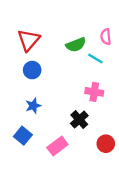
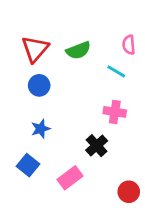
green semicircle: (76, 45) -> (78, 50), moved
red circle: (106, 144) -> (129, 192), moved

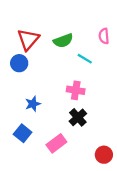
cyan line: (116, 71) -> (85, 59), moved
blue circle: (39, 85) -> (19, 63), moved
pink cross: (115, 112) -> (76, 90), moved

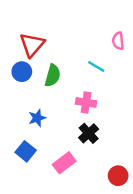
green semicircle: (63, 41) -> (53, 75), moved, turned -54

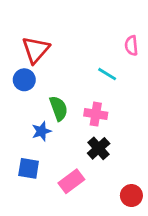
green semicircle: (53, 75) -> (59, 108), moved, turned -35
blue square: (26, 151) -> (29, 168), turned -30

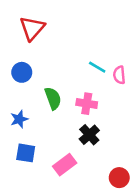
pink semicircle: (131, 46) -> (119, 75), moved
red triangle: (36, 50) -> (32, 28), moved
blue star: (41, 131) -> (19, 119), moved

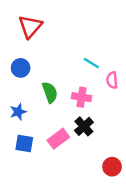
pink semicircle: (119, 75) -> (112, 80), moved
pink rectangle: (65, 165) -> (58, 139), moved

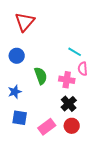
pink semicircle: (112, 80) -> (83, 69), moved
pink rectangle: (58, 139) -> (47, 127), moved
red circle: (112, 167) -> (72, 126), moved

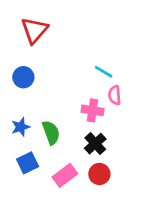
green semicircle: (41, 76) -> (51, 133), moved
blue square: (20, 118) -> (28, 163), turned -35

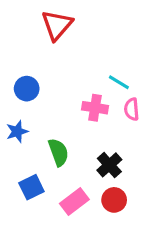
red triangle: (34, 30) -> (57, 25), moved
pink cross: (92, 110) -> (95, 108), moved
blue star: (21, 127) -> (17, 132), moved

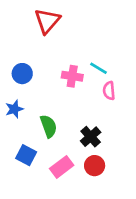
pink cross: (95, 108) -> (72, 76), moved
blue square: (31, 187) -> (26, 155), turned -36

